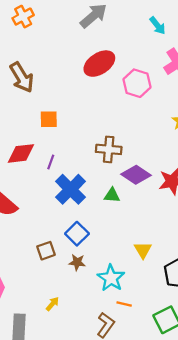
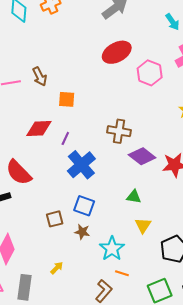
brown arrow: (22, 77) -> (40, 76), moved, size x0.7
green triangle: (112, 195) -> (134, 197), moved
blue square: (77, 234) -> (84, 206), turned -30

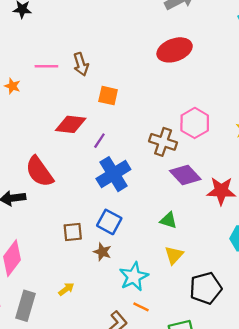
pink hexagon: (150, 73) -> (195, 123), moved

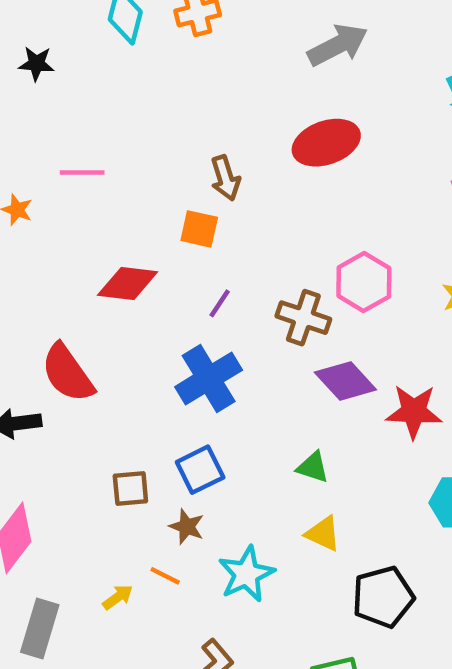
brown arrow: (81, 64) -> (225, 178), moved
purple line: (99, 141) -> (220, 303), moved
blue square: (109, 222) -> (200, 470), turned 35
yellow triangle: (174, 255) -> (323, 534), turned -48
orange line: (141, 307) -> (165, 576), moved

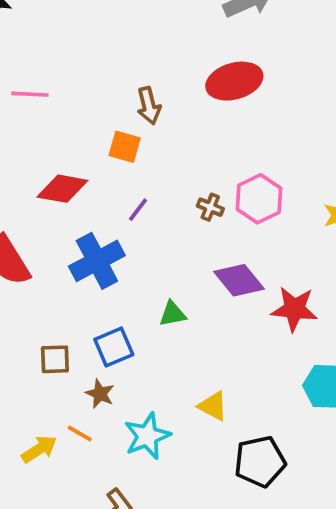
brown cross: (303, 318) -> (210, 207), moved, size x0.6
blue cross: (209, 378) -> (97, 261), moved
green triangle: (313, 467) -> (173, 314), moved, turned -32
yellow arrow: (118, 597) -> (39, 449), size x1.4

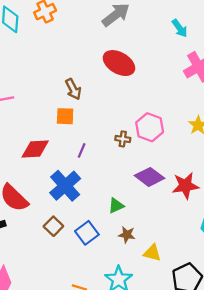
red ellipse: (234, 81) -> (119, 63), turned 60
brown square: (55, 359) -> (53, 226), moved, turned -30
brown star: (100, 394) -> (127, 235), moved

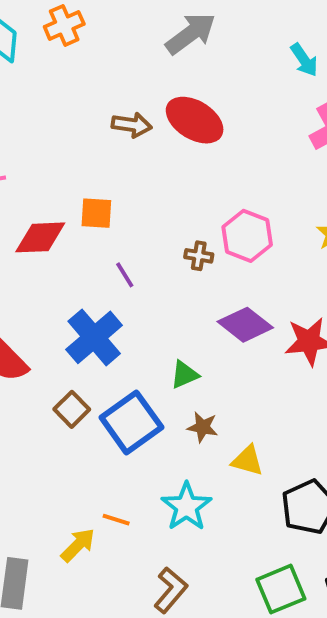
brown arrow: (73, 89) -> (132, 125), moved, turned -55
red diamond: (35, 149) -> (40, 237), moved
purple line: (82, 150) -> (125, 275), turned -56
blue square: (87, 233) -> (131, 422), size x1.4

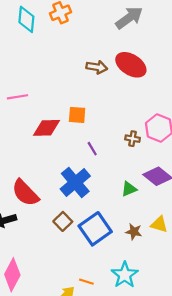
green triangle: (184, 375) -> (129, 189), moved
yellow triangle: (247, 461) -> (159, 224), moved

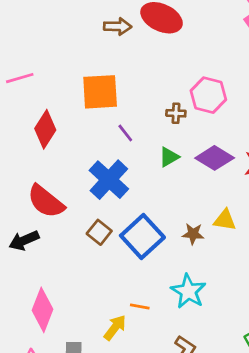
orange square: (77, 115) -> (100, 92), size x1.6
red diamond: (46, 128) -> (45, 129), moved, turned -48
green triangle: (129, 189) -> (169, 157), moved

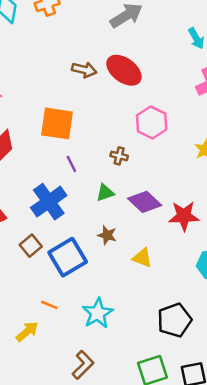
pink hexagon: (208, 95) -> (152, 122), moved
brown star: (193, 234) -> (107, 235), moved
orange line: (140, 306) -> (49, 305), moved

